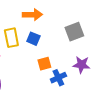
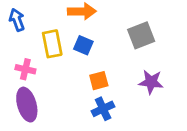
blue cross: (58, 78) -> (103, 109), moved

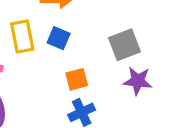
gray square: (141, 35) -> (125, 45), moved

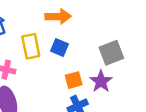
purple star: (138, 81) -> (101, 81), moved, turned 30

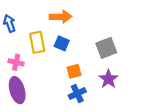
purple star: (101, 81) -> (108, 79), moved

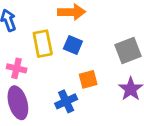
blue cross: (77, 93) -> (66, 101), moved

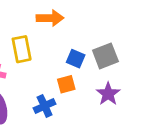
blue square: (73, 45) -> (76, 59), moved

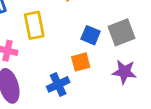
purple star: (108, 94) -> (124, 72), turned -30

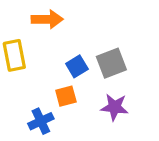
blue square: (91, 35) -> (77, 66), turned 36

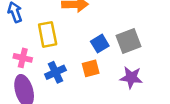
blue cross: (41, 121) -> (55, 72), moved

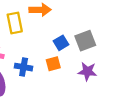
yellow rectangle: (48, 34) -> (15, 23), moved
blue cross: (55, 72) -> (24, 67), turned 35

